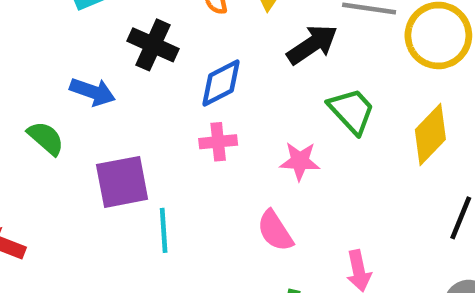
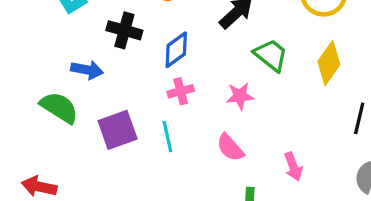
green semicircle: (46, 138) -> (59, 107), size x1.4
cyan line: (164, 230) -> (167, 136), moved

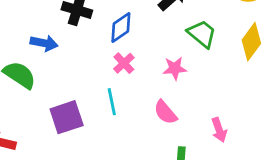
pink cross: (181, 91) -> (124, 63), turned -30
purple square: (118, 130) -> (67, 117), moved

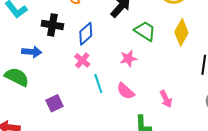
pink cross: (124, 63) -> (82, 60), moved
cyan line: (112, 102) -> (98, 83), moved
purple square: (67, 117) -> (55, 103), size x0.7

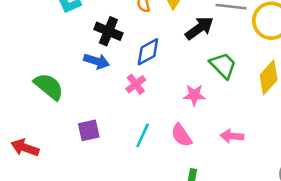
blue arrow: (32, 52) -> (97, 61), moved
cyan line: (98, 83) -> (143, 135), moved, turned 30
pink arrow: (166, 99) -> (232, 136), moved, turned 108

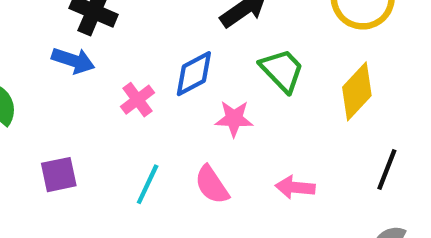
blue diamond: (148, 52) -> (194, 74), moved

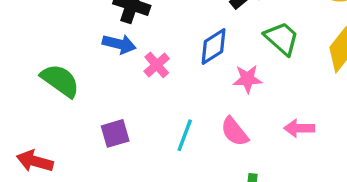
pink cross: (138, 100) -> (157, 65), moved

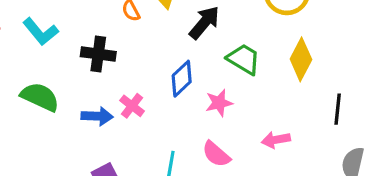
blue arrow: (119, 44) -> (97, 116), moved
green semicircle: (60, 81) -> (40, 97), moved

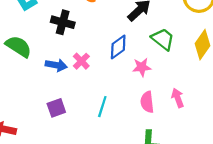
pink arrow: (276, 140) -> (178, 98), turned 72
pink semicircle: (216, 154) -> (147, 102), moved, turned 35

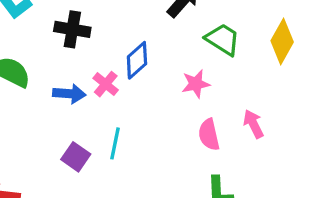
blue diamond: (118, 47) -> (137, 60), moved
cyan line: (102, 107) -> (115, 143), moved
purple square: (56, 108) -> (76, 157), turned -30

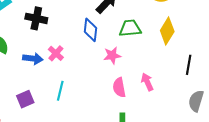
green trapezoid: (223, 39) -> (130, 28), turned -40
blue diamond: (137, 60) -> (90, 30), moved, turned -45
purple square: (76, 157) -> (25, 99), moved, turned 30

